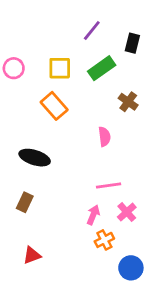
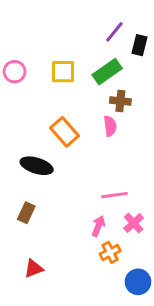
purple line: (92, 31) -> (114, 32), moved
brown cross: (128, 102) -> (120, 101), moved, turned -30
orange rectangle: (54, 106) -> (65, 132), moved
pink semicircle: (104, 137) -> (110, 126), moved

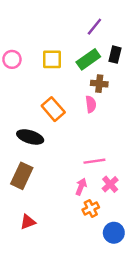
black rectangle: (139, 45) -> (115, 55), moved
brown rectangle: (26, 213) -> (22, 176), size x1.5

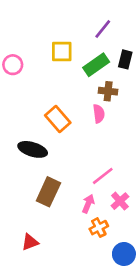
yellow square: (52, 59) -> (62, 51), moved
pink line: (94, 161) -> (103, 176), turned -30
brown rectangle: (22, 176) -> (48, 192), moved

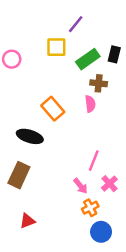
purple line: (103, 29) -> (76, 24), moved
pink line: (103, 176) -> (94, 161), turned -30
brown rectangle: (48, 192) -> (19, 175), moved
pink arrow: (88, 204) -> (81, 186), turned 119
blue circle: (124, 254) -> (101, 232), moved

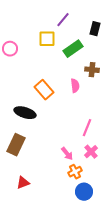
black rectangle: (114, 54) -> (95, 29), moved
brown cross: (99, 83) -> (92, 70), moved
pink line: (94, 161) -> (87, 128), moved

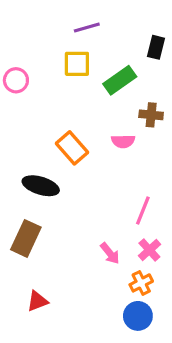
purple line: (63, 20) -> (87, 28), moved, turned 35
pink semicircle: (75, 86) -> (123, 141), turned 96
orange cross: (75, 172) -> (141, 283), moved

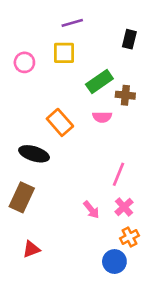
pink circle: (16, 80) -> (24, 62), moved
green rectangle: (120, 80) -> (99, 82), moved
orange cross: (141, 283) -> (129, 237), moved

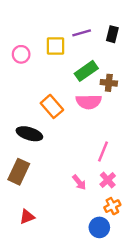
purple line: (72, 23) -> (82, 33), moved
pink semicircle: (102, 117) -> (89, 102), size x1.5

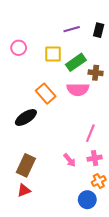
yellow square: (55, 46) -> (53, 54), moved
black ellipse: (29, 134) -> (26, 117), turned -50
brown rectangle: (19, 172) -> (26, 165), moved
pink cross: (108, 180) -> (95, 158), turned 32

